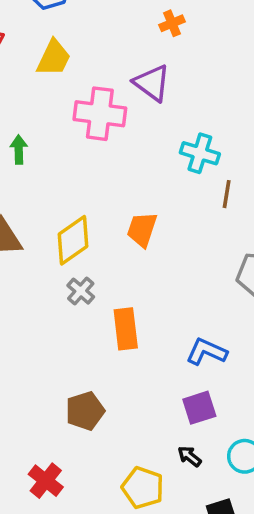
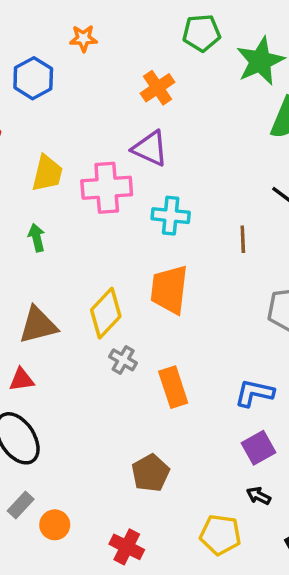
orange cross: (172, 23) -> (158, 88), size x1.4
yellow trapezoid: (54, 58) -> (47, 173), moved
cyan cross: (200, 153) -> (171, 216), moved
orange trapezoid: (142, 229) -> (169, 290), size x1.4

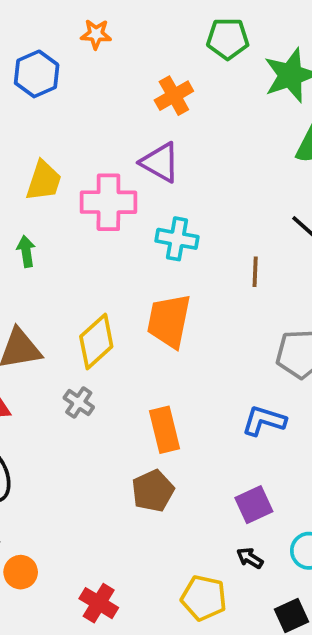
gray cross: (123, 360) -> (79, 403), moved
blue L-shape: (254, 393) -> (264, 421), moved
brown pentagon: (150, 473) -> (153, 491), moved

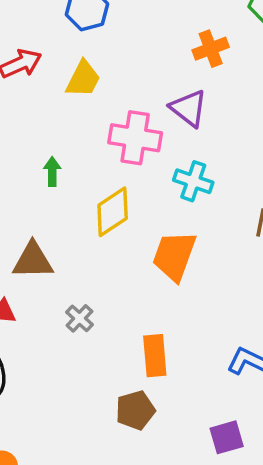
yellow trapezoid: (44, 181) -> (83, 79), moved
yellow diamond: (96, 342) -> (113, 212), moved

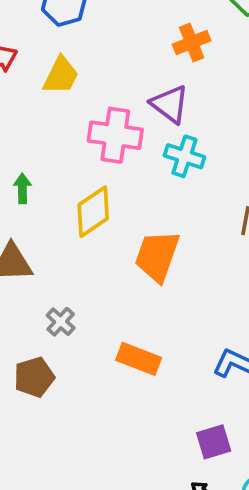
green arrow: (52, 172) -> (22, 188), moved
cyan cross: (193, 181) -> (184, 156), moved
orange rectangle: (155, 356) -> (139, 359), turned -63
brown pentagon: (135, 410) -> (34, 377), moved

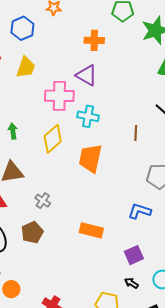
orange cross: (192, 43) -> (94, 40), turned 30
cyan cross: (184, 156) -> (88, 116), moved
orange rectangle: (139, 359) -> (91, 230), moved

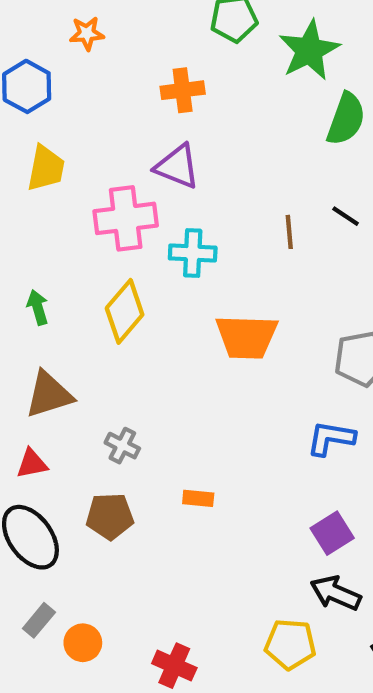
brown line: (136, 133) -> (289, 232), moved
orange trapezoid: (90, 158) -> (247, 337), moved, turned -92
orange rectangle: (91, 230) -> (198, 498), moved, size x0.6
brown pentagon: (32, 232) -> (110, 516), turned 30
black arrow: (131, 283) -> (336, 593), size x1.6

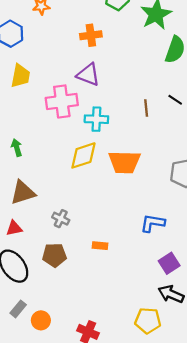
yellow diamond: (125, 311) -> (83, 155), moved, turned 32
blue L-shape: (331, 438) -> (153, 223), moved

